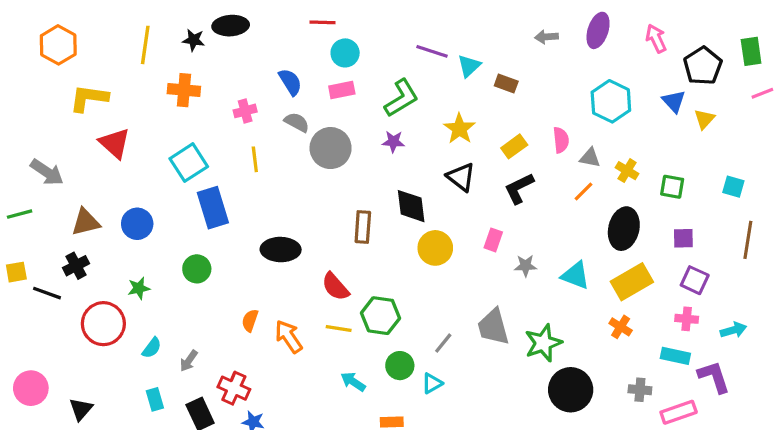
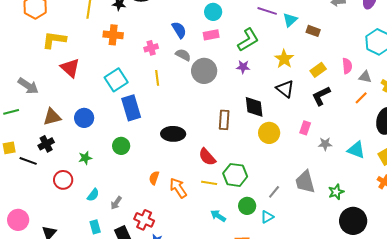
red circle: (103, 324) -> (63, 180), size x0.7
green star: (543, 343) -> (336, 192), size x0.7

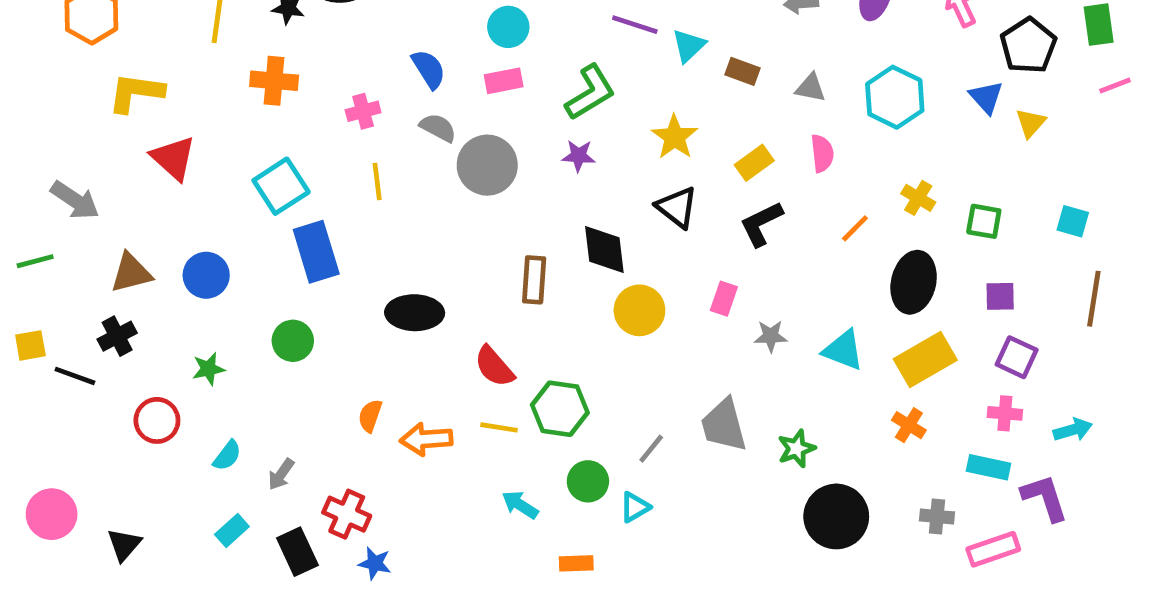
gray triangle: (365, 77) -> (810, 88), moved
orange arrow: (178, 188) -> (426, 439), turned -60
cyan rectangle: (95, 227) -> (232, 531), turned 64

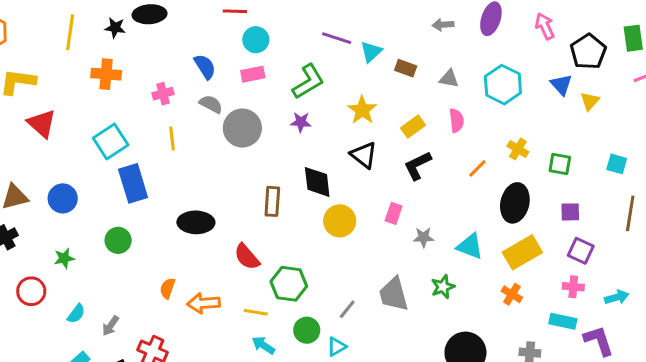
yellow line: (499, 427) -> (256, 312), moved
green star: (796, 449) -> (443, 287), moved

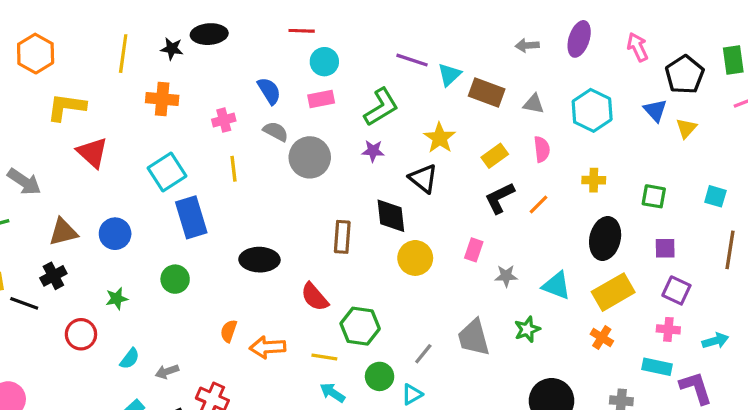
brown rectangle: (406, 68) -> (487, 92), size x1.5
yellow cross: (518, 149) -> (594, 180), moved, turned -30
black triangle: (364, 155) -> (423, 178), moved
orange line: (477, 168) -> (539, 204), moved
gray arrow: (111, 326) -> (167, 372), turned 36

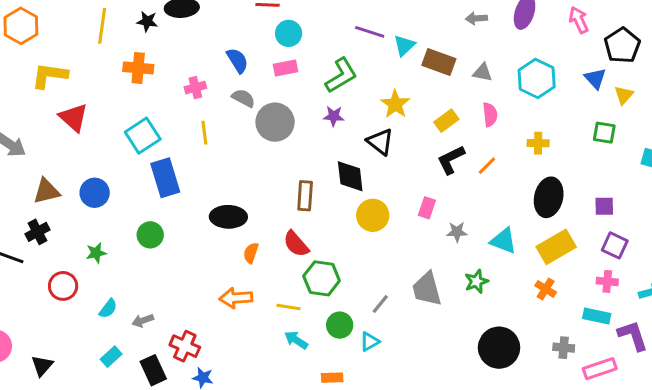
green square: (654, 196) -> (604, 133), moved
red semicircle: (315, 297) -> (296, 244), moved
orange semicircle: (229, 331) -> (251, 253), moved

